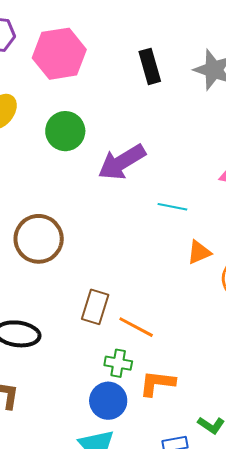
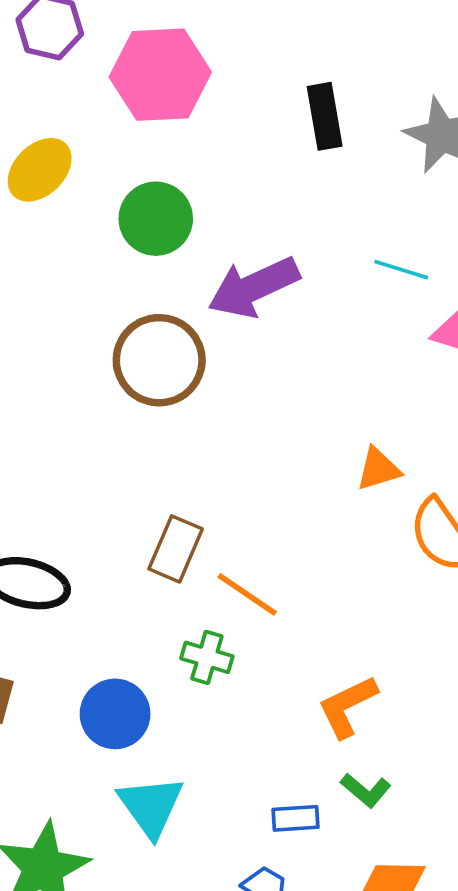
cyan line: (172, 207) -> (401, 270), moved
brown circle: (39, 239) -> (159, 360), moved
orange L-shape: (157, 383) -> (347, 706), moved, turned -39
blue circle: (108, 401) -> (115, 714), moved

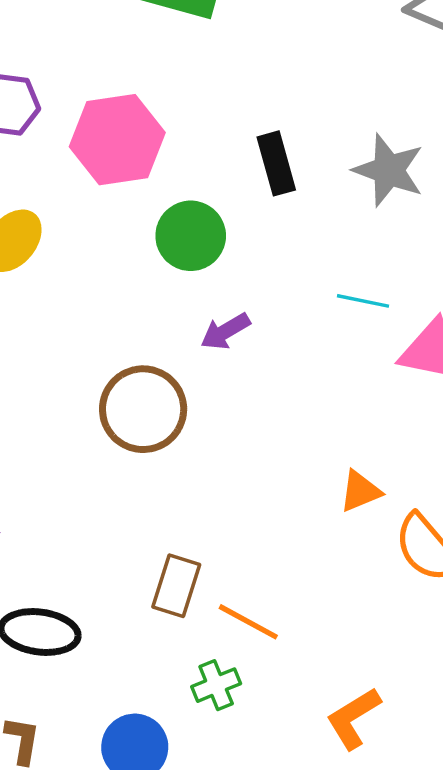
green circle: (156, 219) -> (191, 236), moved
purple arrow: (254, 287) -> (225, 331), size x0.6
green cross: (207, 657) -> (216, 685), turned -33

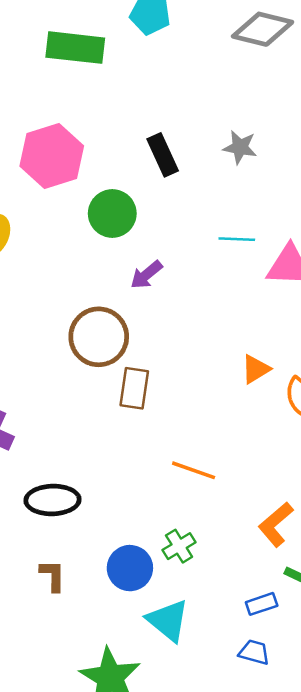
gray star: (389, 170) -> (240, 147), size x0.7
brown rectangle: (176, 586) -> (134, 388), moved
green cross: (216, 685) -> (179, 546), moved

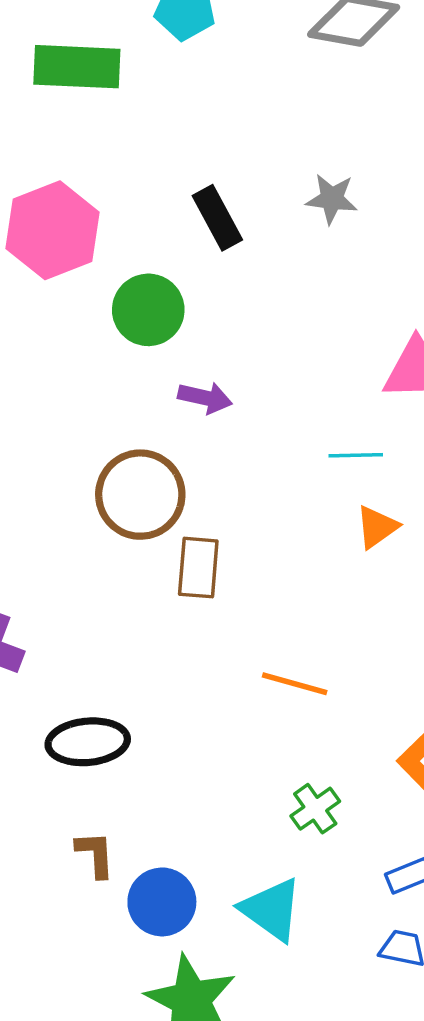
cyan line: (237, 239) -> (356, 455), moved
purple arrow: (146, 275) -> (205, 398), turned -124
green cross: (179, 546) -> (315, 809), moved
blue circle: (130, 568) -> (162, 902), moved

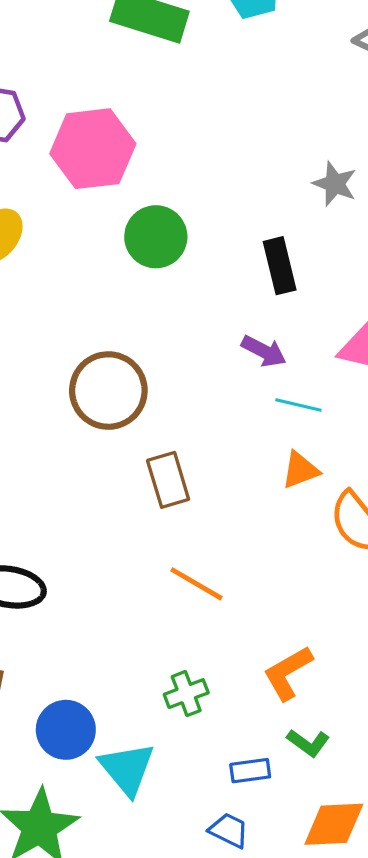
black rectangle: (217, 218) -> (280, 266), moved
purple arrow: (205, 398) -> (264, 351), moved
brown rectangle: (198, 568) -> (168, 480), moved, turned -36
blue circle: (162, 902) -> (66, 730), moved

